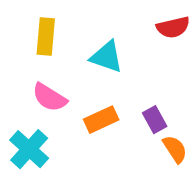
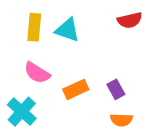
cyan triangle: (107, 57) -> (67, 30), moved
orange semicircle: (175, 149) -> (121, 120), moved, turned 125

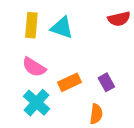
cyan cross: (22, 112) -> (36, 103), moved
orange semicircle: (121, 120) -> (96, 114), moved, turned -84

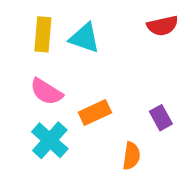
purple rectangle: (106, 82) -> (161, 118), moved

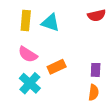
purple rectangle: (161, 118) -> (96, 70), turned 32
orange semicircle: (131, 156) -> (94, 92), moved

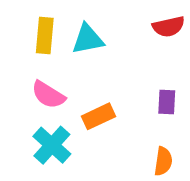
cyan triangle: (50, 23) -> (88, 39), turned -30
purple rectangle: (96, 70) -> (167, 102), moved

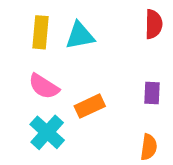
red semicircle: (169, 27) -> (154, 24), turned -76

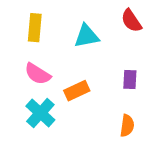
red semicircle: (154, 24) -> (131, 21), turned 145
cyan triangle: (80, 36) -> (87, 36), moved

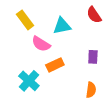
yellow rectangle: (35, 28) -> (25, 20), turned -42
pink semicircle: (38, 74) -> (41, 44), moved

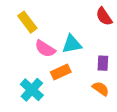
cyan triangle: (62, 26) -> (72, 44), moved
orange semicircle: (91, 90) -> (101, 89), moved, turned -63

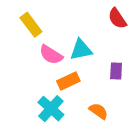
orange semicircle: (101, 89) -> (98, 111), moved
cyan cross: (32, 90) -> (51, 109), moved

